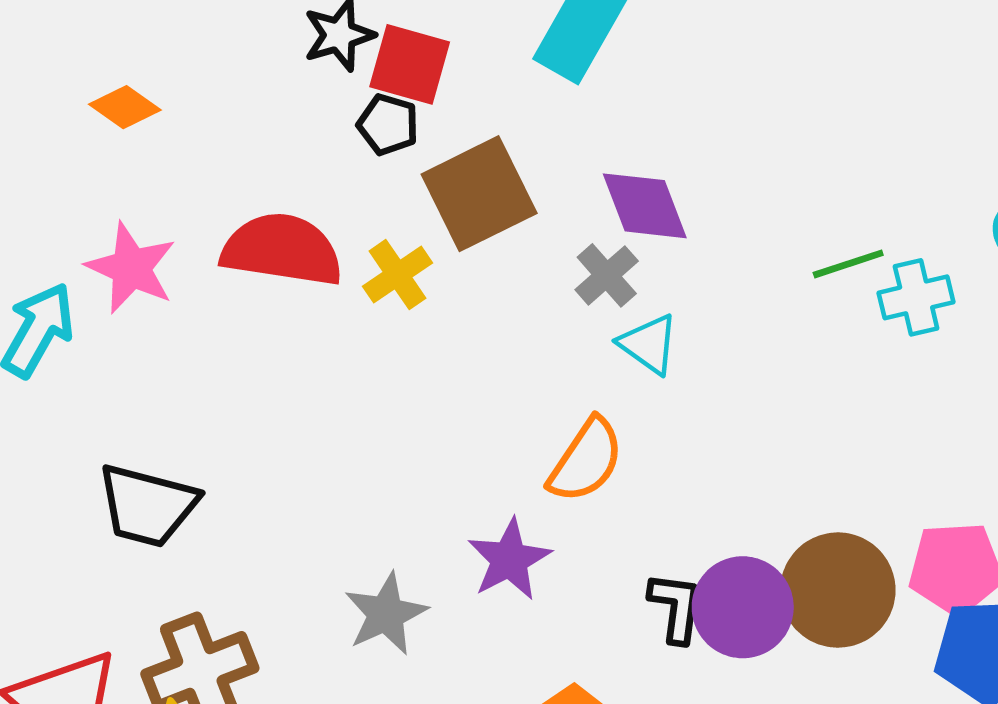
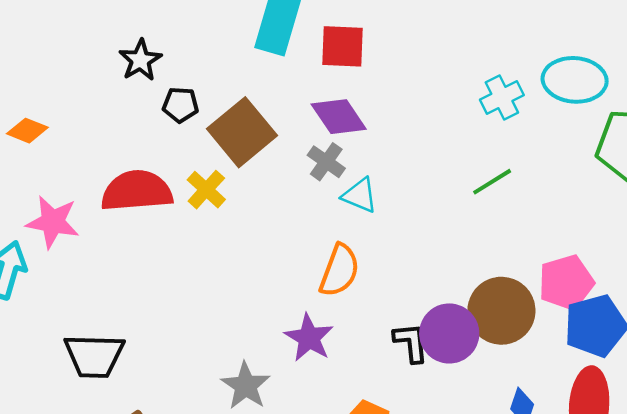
red square: (410, 64) -> (342, 46), moved
green line: (848, 264) -> (492, 182), moved
cyan cross: (916, 297) -> (502, 97), moved

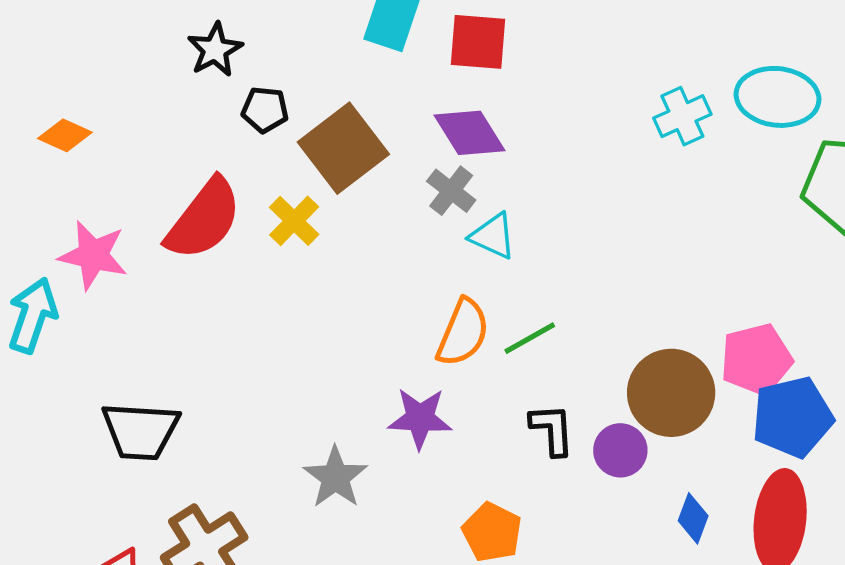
green line: (492, 182) -> (530, 338), moved
red semicircle: (137, 191) -> (204, 219), turned 130
purple circle: (449, 333) -> (620, 450), moved, size x0.7
purple star: (309, 338) -> (420, 418), turned -30

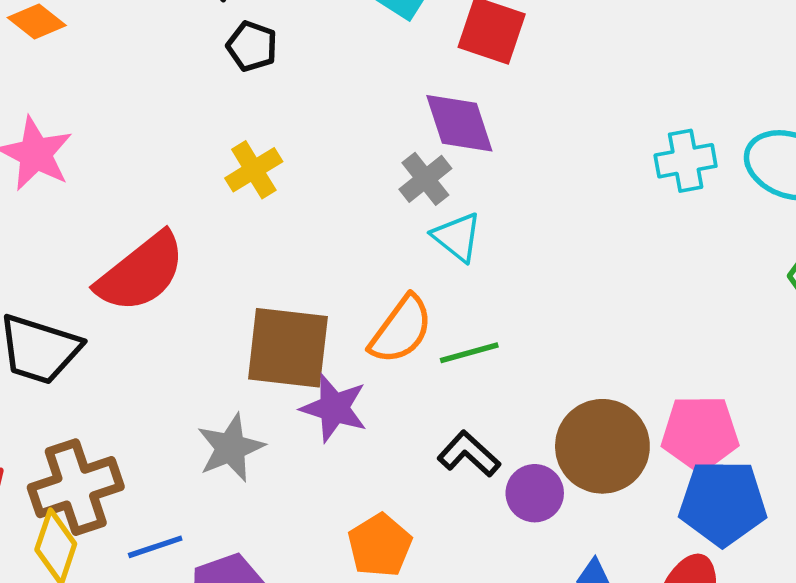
brown square: (343, 148) -> (288, 348), moved, turned 30
red semicircle: (204, 219) -> (141, 272), moved
black L-shape: (552, 430) -> (469, 454), turned -58

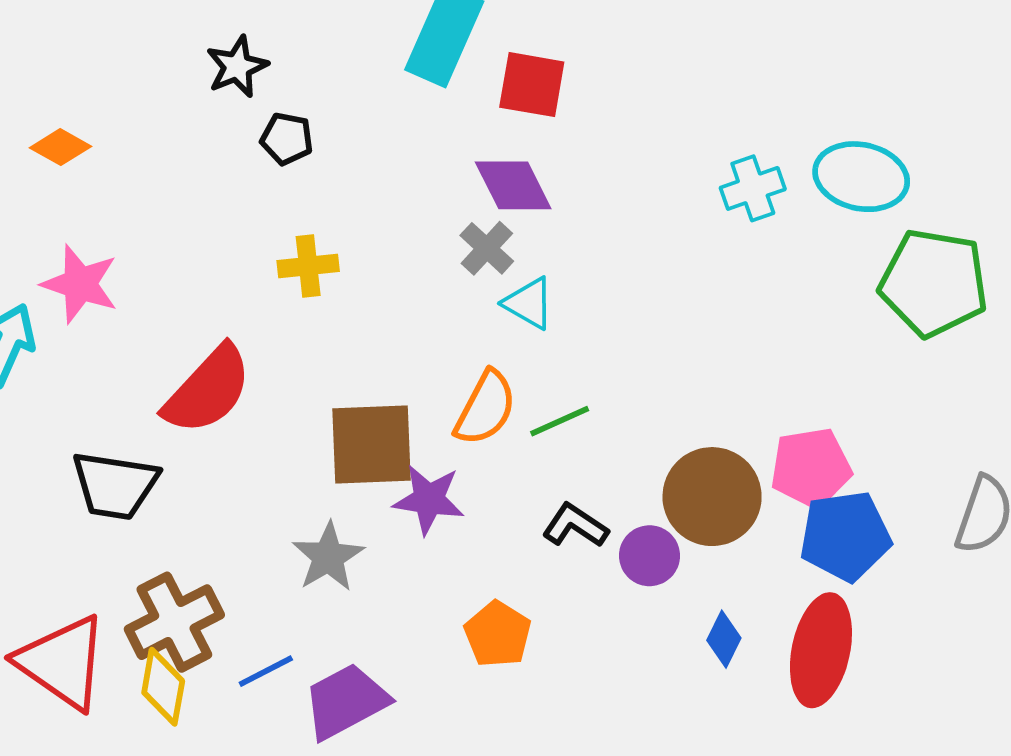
yellow cross: (254, 170) -> (308, 266), turned 34

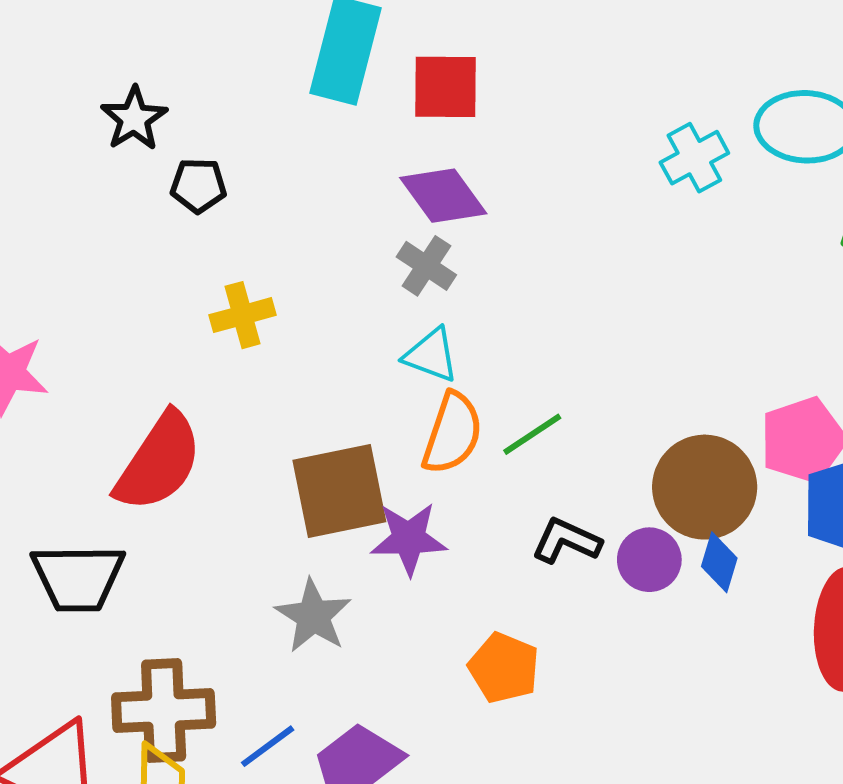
cyan triangle: (529, 303) -> (431, 355), moved
brown cross: (174, 622) -> (164, 710), turned 34
blue diamond: (724, 639) -> (719, 562), moved

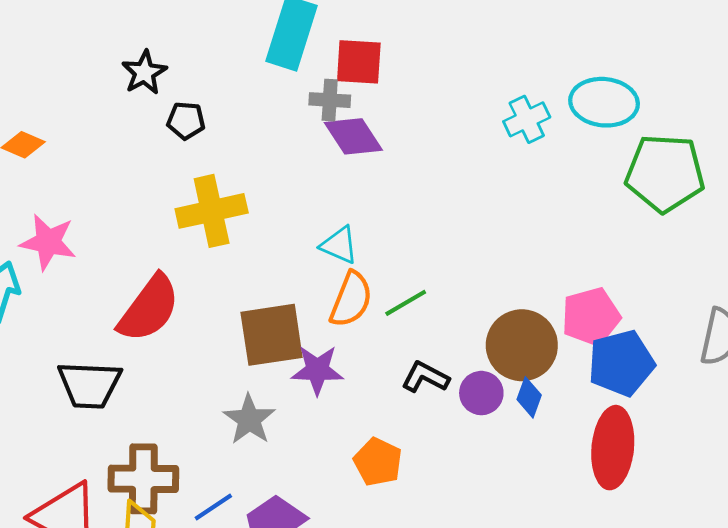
gray cross: (426, 266) -> (330, 100), moved, turned -33
yellow cross: (243, 315) -> (212, 211), size x1.6

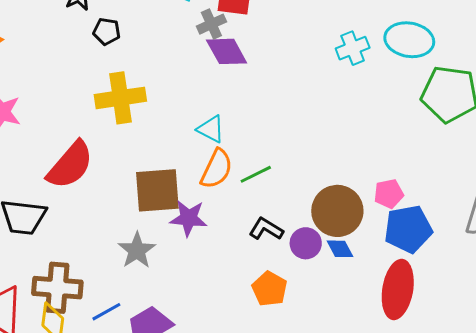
gray cross: (330, 100) -> (211, 24), turned -32
pink pentagon: (591, 317) -> (389, 194), size x0.7
blue diamond: (529, 397) -> (340, 249), turned -52
orange pentagon: (378, 462) -> (270, 289), moved

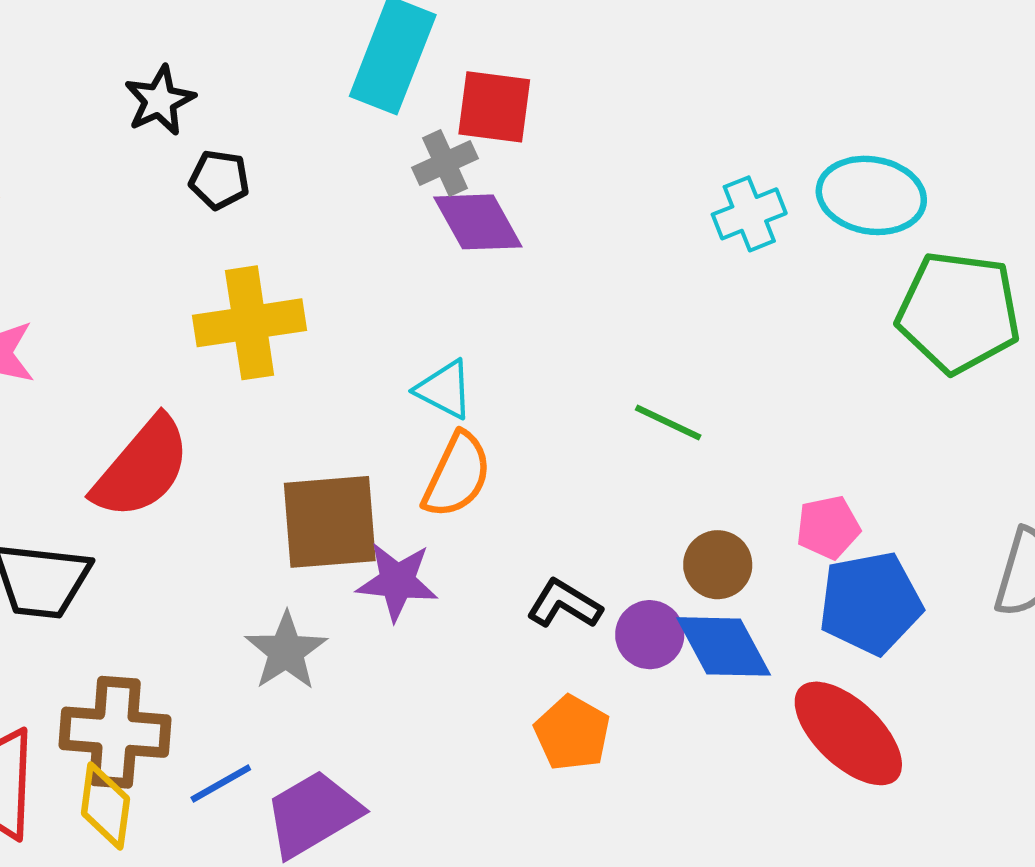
green line: (256, 174) -> (668, 422), moved, turned 52
brown circle: (337, 211) -> (718, 565), size x0.6
blue diamond: (340, 249) -> (724, 646), size x1.6
red ellipse: (398, 289) -> (848, 733), turned -56

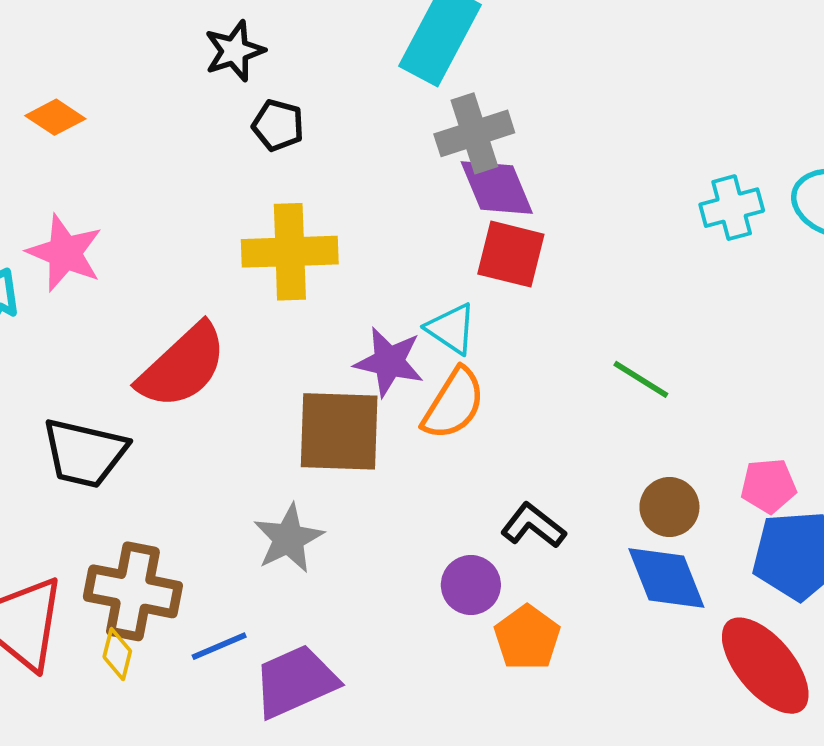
red square: (494, 107) -> (511, 254), moved
gray cross: (445, 163) -> (474, 133), size x1.4
purple star: (397, 581) -> (389, 362), moved
purple circle: (650, 635) -> (471, 585), moved
yellow diamond: (105, 806) -> (117, 654), size x0.7

